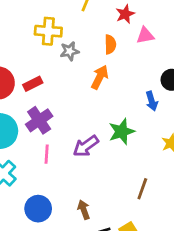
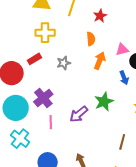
pink triangle: (145, 35) -> (122, 50), moved
gray star: (70, 51) -> (64, 63), moved
orange arrow: (100, 77) -> (100, 61), moved
red rectangle: (33, 84) -> (34, 59), moved

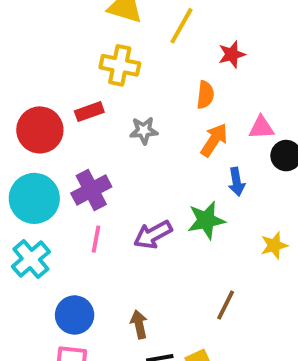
blue arrow: (124, 78) -> (237, 182), moved

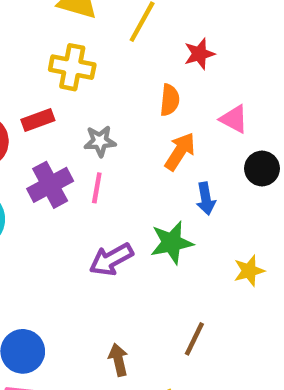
pink triangle: (261, 128) -> (234, 119), moved, turned 32
purple cross: (91, 190) -> (50, 185), moved
pink line: (96, 239) -> (97, 188), moved
brown arrow: (139, 324) -> (118, 360), moved

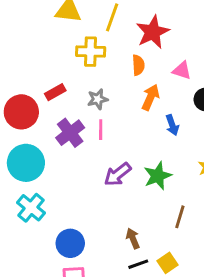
red star: (199, 54) -> (153, 32), size x1.6
yellow cross: (72, 67) -> (91, 52), moved
green star: (172, 243) -> (158, 176), moved

